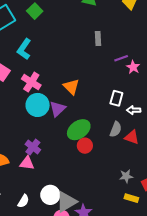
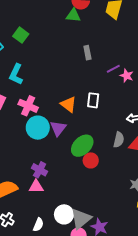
white rectangle: (116, 98) -> (93, 100), moved

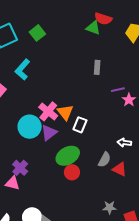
white rectangle: (93, 100) -> (80, 125), moved
pink cross: (28, 106) -> (48, 111), moved

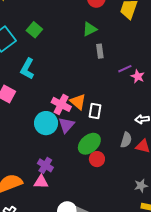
green triangle: (93, 28) -> (90, 29), moved, turned -35

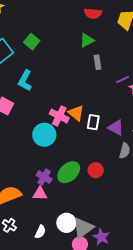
purple triangle: (66, 125) -> (116, 128), moved, turned -42
green ellipse: (89, 144) -> (69, 172), moved

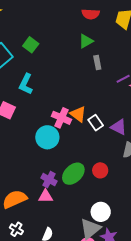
white rectangle: (93, 122) -> (96, 123), turned -42
white circle: (66, 223) -> (101, 212), moved

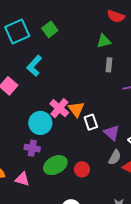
purple cross: (49, 180) -> (32, 148), moved, turned -35

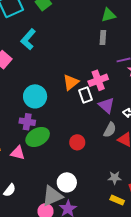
green triangle: (104, 41) -> (108, 15), moved
pink cross: (59, 108) -> (98, 80), moved, turned 30
orange triangle: (76, 109) -> (71, 82), turned 30
green ellipse: (55, 165) -> (38, 137), moved

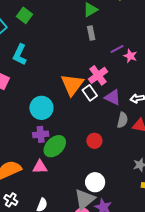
orange triangle: (71, 82) -> (72, 85), size x1.4

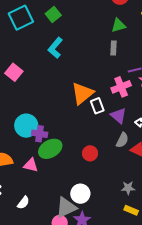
cyan L-shape: (20, 55) -> (55, 48), moved
pink cross: (98, 75) -> (121, 87), moved
cyan circle: (41, 108) -> (26, 126), moved

